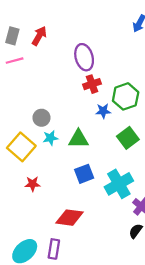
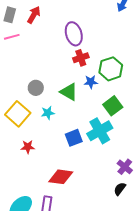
cyan star: (50, 138) -> (48, 113), moved
green triangle: (78, 139) -> (69, 92), moved, turned 30
cyan cross: (119, 184) -> (100, 131), moved

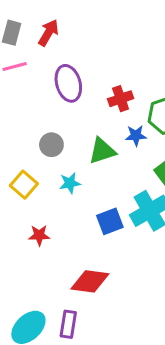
purple ellipse: (74, 34) -> (68, 83), moved
green triangle: (69, 92) -> (102, 151), turned -48
yellow square: (18, 114) -> (24, 185), size x0.7

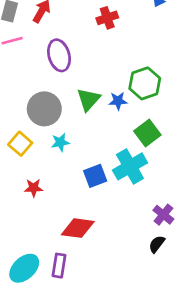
red cross: (121, 99) -> (107, 18), moved
gray circle: (51, 145) -> (44, 109), size x1.6
green triangle: (102, 151) -> (88, 100), moved, turned -30

